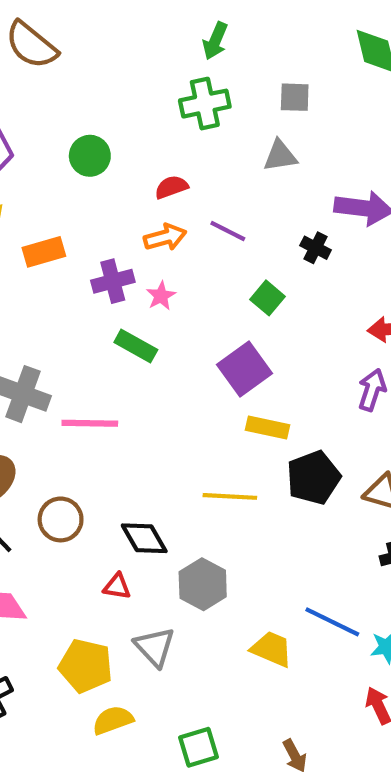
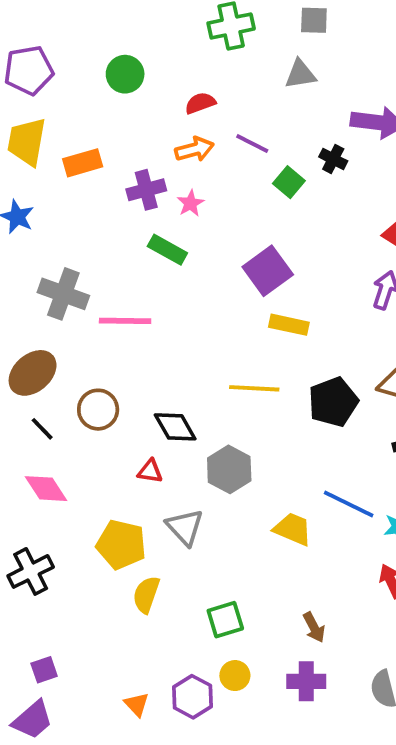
green square: (268, 298) -> (289, 182), moved
black pentagon: (313, 478) -> (333, 402), moved
yellow semicircle: (113, 720) -> (146, 595), turned -51

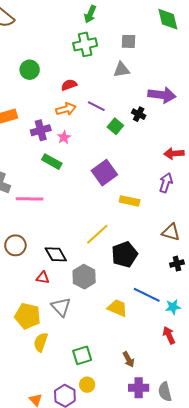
yellow rectangle: (289, 325) -> (130, 201), moved
yellow line: (254, 388) -> (97, 234), turned -45
black pentagon: (333, 402) -> (124, 254), moved
purple cross: (306, 681) -> (139, 388), moved

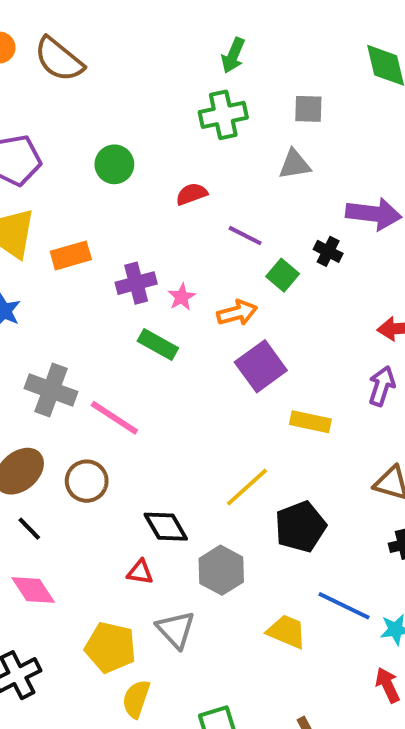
orange arrow: (66, 109) -> (237, 313), moved
pink line: (30, 199) -> (114, 418), turned 32
brown circle: (15, 245) -> (87, 481), moved

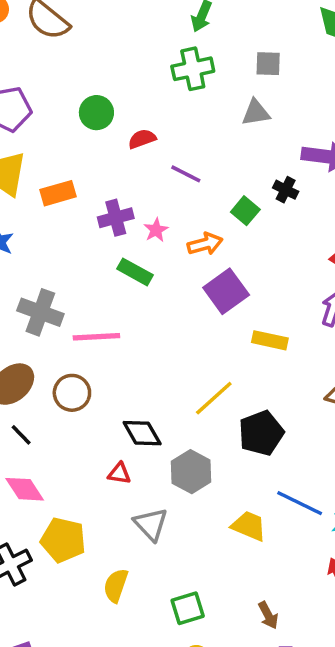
red semicircle: (192, 194) -> (142, 139), moved
purple line: (245, 236) -> (186, 174), moved
pink line: (114, 418) -> (96, 337), turned -36
yellow pentagon: (110, 647) -> (63, 540), moved

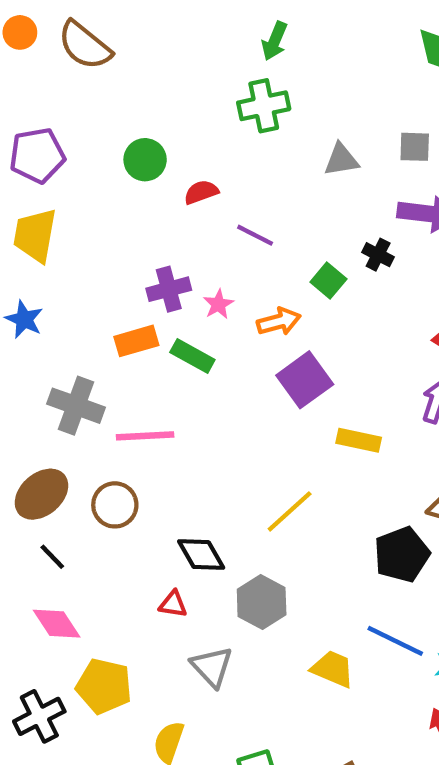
gray square: (268, 64) -> (415, 147), moved
orange rectangle: (58, 193) -> (136, 341), moved
black pentagon: (261, 433) -> (402, 555), moved

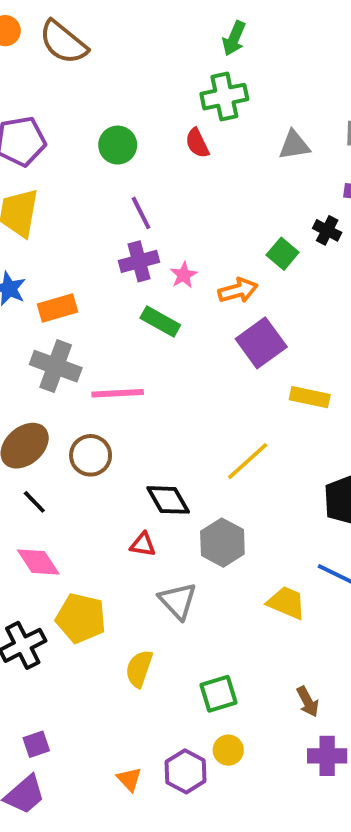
red semicircle: (201, 192) -> (197, 143), moved, turned -96
purple line: (255, 235) -> (141, 213), moved, turned 36
orange rectangle: (136, 341) -> (58, 308), moved

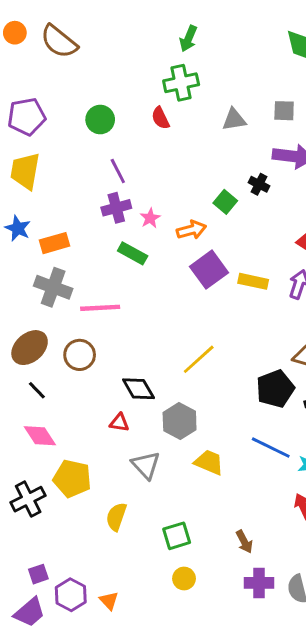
yellow rectangle: (310, 397) -> (253, 281), moved
yellow trapezoid: (286, 603) -> (209, 462), moved
purple hexagon: (186, 771) -> (71, 595), moved

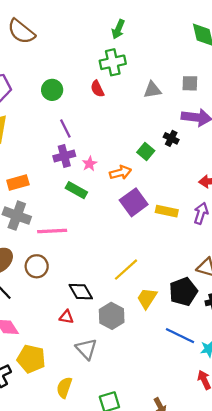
yellow trapezoid: (209, 462) -> (147, 298), moved, turned -80

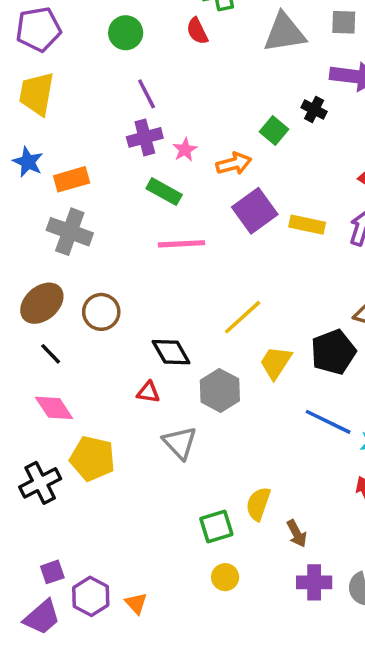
gray triangle: (152, 90) -> (284, 33), size x1.5
pink line: (52, 231) -> (181, 244), moved
yellow semicircle: (64, 388) -> (258, 504), moved

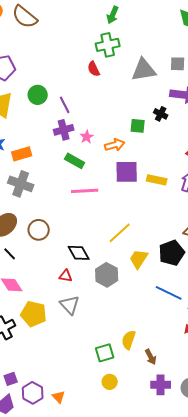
green circle: (126, 33) -> (38, 95), moved
green square: (274, 130) -> (138, 126), turned -35
purple square: (255, 211) -> (127, 172), turned 35
gray triangle: (180, 443) -> (70, 305), moved

